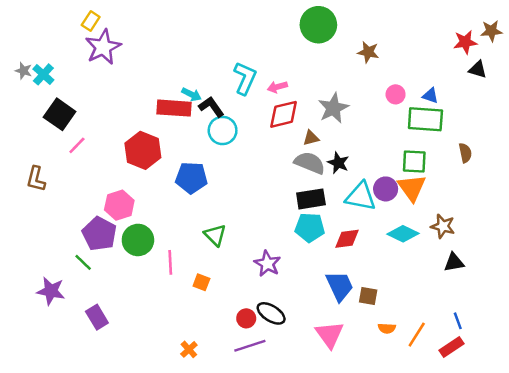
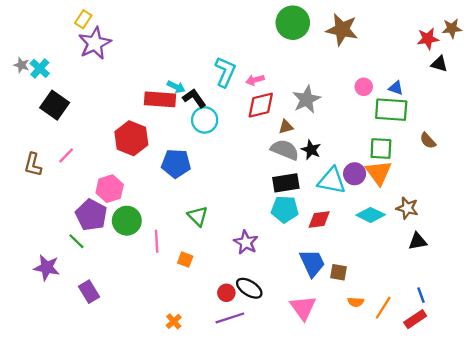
brown star: (368, 52) -> (342, 30), moved, size x1.6
pink line: (77, 145) -> (66, 155), moved
brown semicircle: (465, 153) -> (428, 141), turned 150

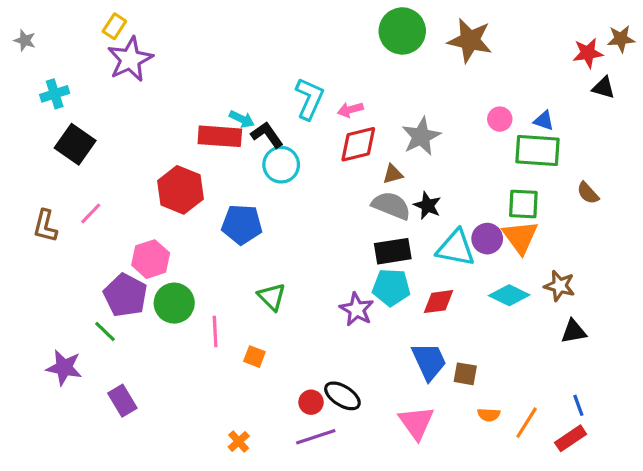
gray star: (21, 65) -> (25, 40), moved
cyan cross: (40, 68) -> (55, 94), turned 30
purple star: (246, 242) -> (357, 309), moved

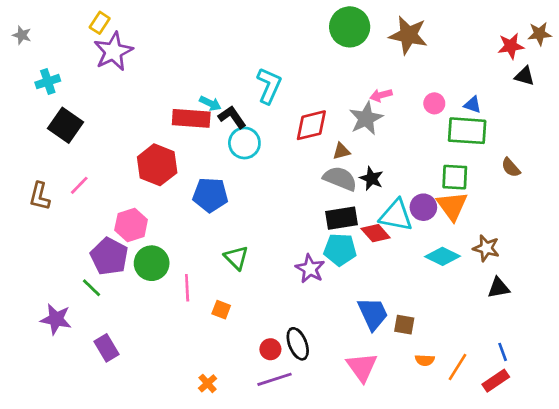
pink arrow: (350, 110) -> (381, 95), moved
red diamond: (438, 302) -> (376, 233), moved, turned 56
black ellipse: (342, 396) -> (298, 344), turned 36

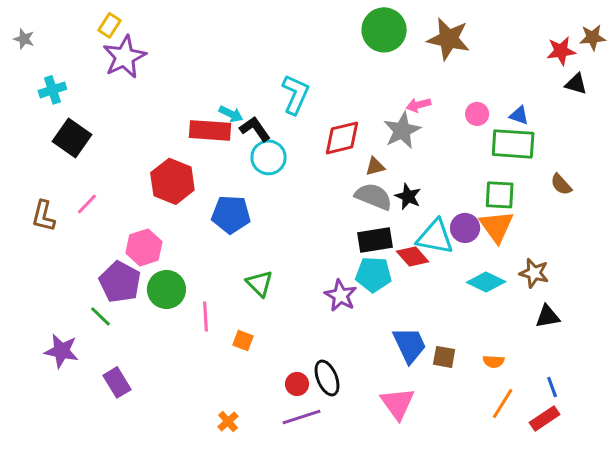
orange semicircle: (425, 360) -> (494, 361), moved

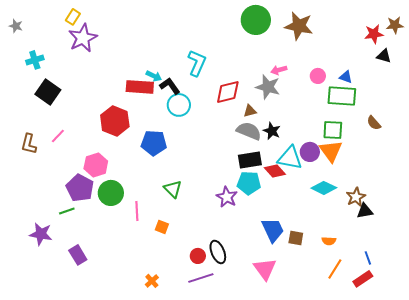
gray star: (402, 130) -> (268, 87), turned -30
brown star: (534, 273) -> (356, 197), moved, turned 30
green line: (100, 316) -> (67, 211), turned -63

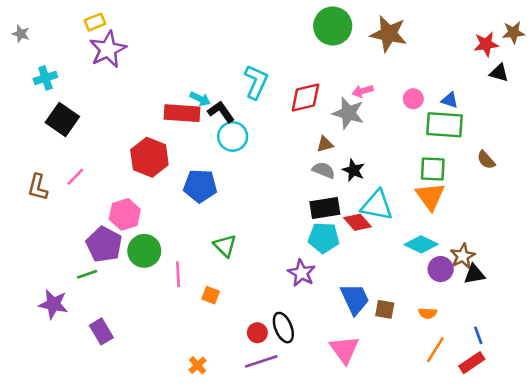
yellow rectangle: (73, 17) -> (95, 22), turned 35
red diamond: (228, 92) -> (305, 97), moved
gray semicircle: (249, 131) -> (324, 170), size x0.7
purple circle: (310, 152) -> (441, 269), moved
purple star: (227, 197) -> (302, 273), moved

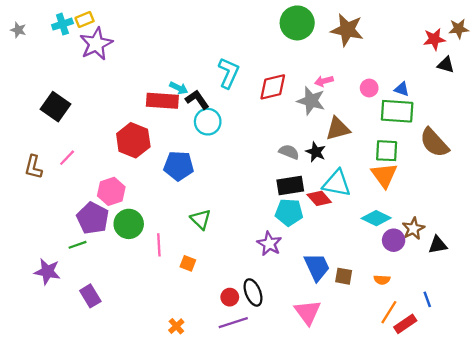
cyan cross: (45, 78) -> (62, 24), moved
brown triangle: (325, 144) -> (338, 129), moved, size x1.6
brown semicircle: (486, 160) -> (434, 143), size x1.8
black triangle: (474, 274) -> (438, 245), moved
red rectangle: (472, 363) -> (405, 324), moved

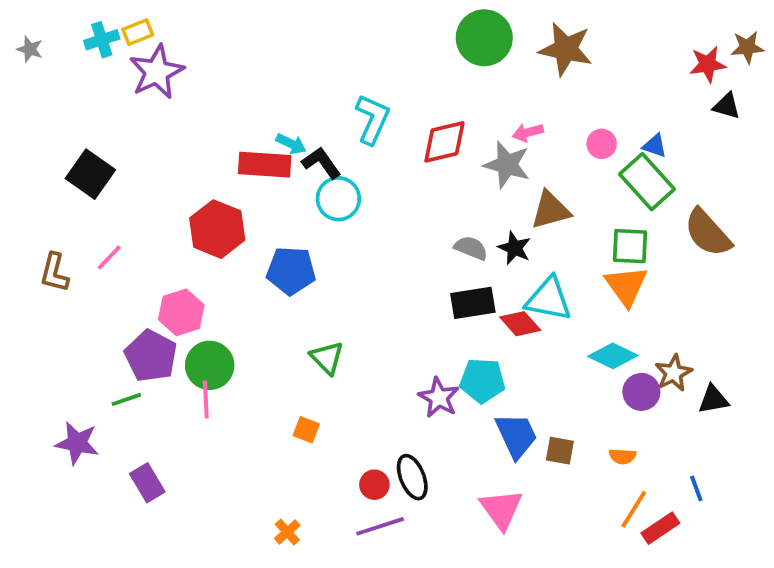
green rectangle: (397, 111) -> (647, 182), turned 44
cyan pentagon: (289, 212) -> (482, 381), moved
pink line: (159, 245) -> (206, 399), moved

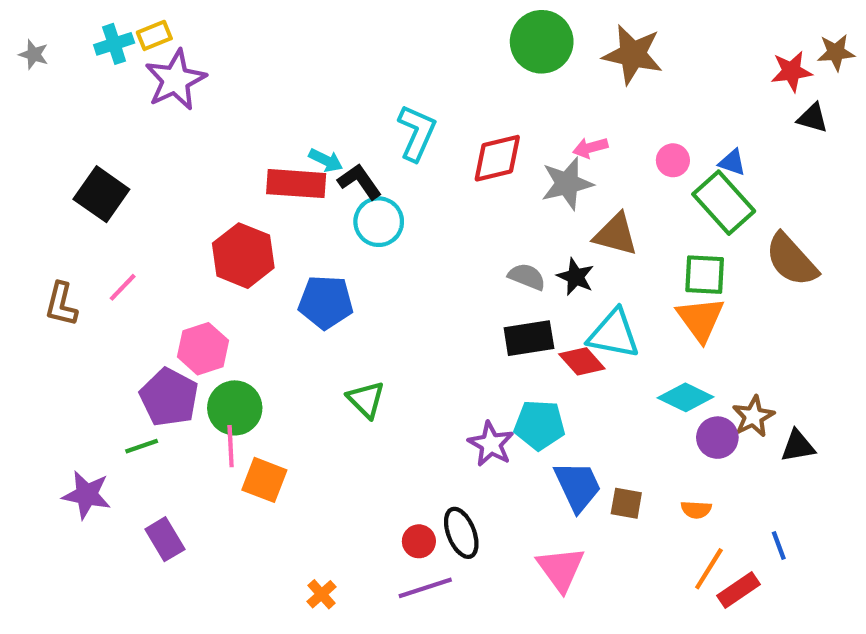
gray star: (507, 165) -> (567, 184), turned -30
brown triangle: (550, 210) -> (616, 234), turned 30
orange square: (306, 430) -> (264, 480), moved, size x1.5

